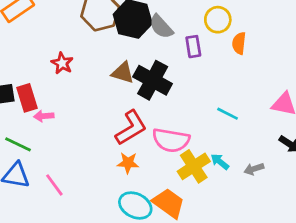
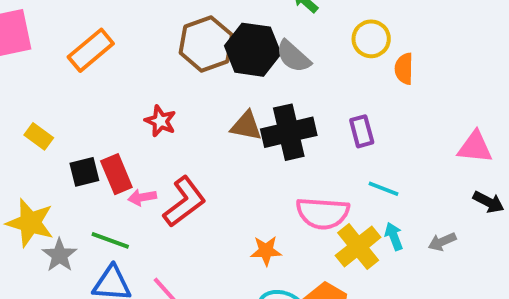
purple rectangle: (193, 47) -> (362, 131), moved
black cross: (153, 80) -> (289, 132), turned -36
cyan line: (227, 114) -> (384, 189), moved
red L-shape: (131, 128) -> (184, 202), moved
cyan arrow: (220, 162) -> (394, 236), turned 36

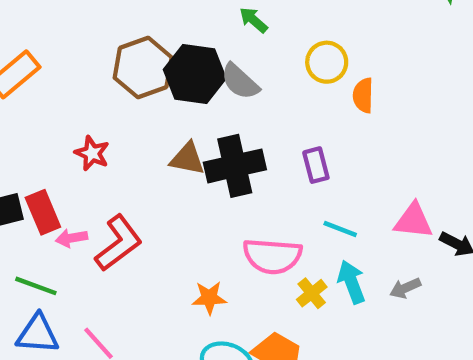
pink triangle: (475, 147) -> (413, 221), moved
cyan arrow: (394, 236) -> (351, 282), size x1.4
yellow cross: (358, 246) -> (312, 293), size x0.6

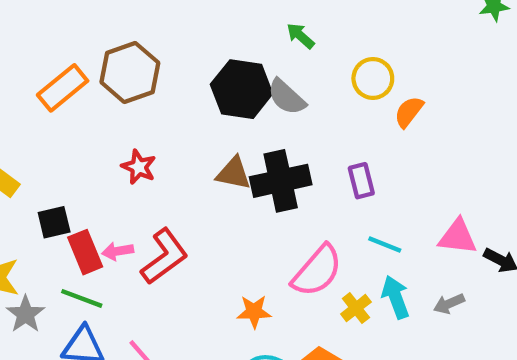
brown hexagon: (143, 68) -> (130, 72), moved
orange semicircle: (363, 95) -> (409, 112), turned 36
red rectangle: (43, 212) -> (85, 252), moved
pink semicircle: (272, 256) -> (317, 271), turned -54

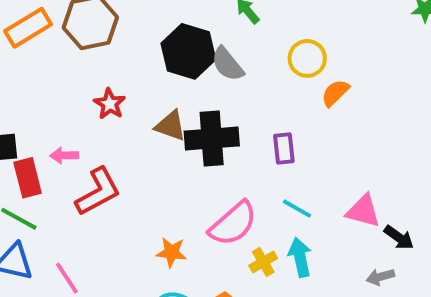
red star: (139, 167) -> (110, 104), moved
pink arrow: (118, 251) -> (64, 155), moved
gray arrow: (449, 304) -> (380, 277), moved

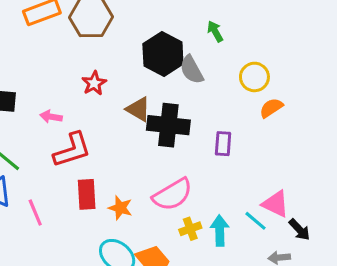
red rectangle: (28, 178) -> (87, 194), moved
cyan line: (297, 209) -> (256, 221), moved

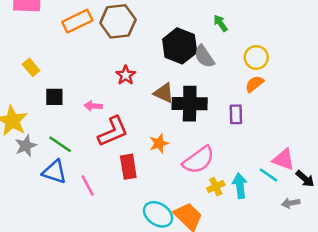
orange semicircle: (271, 108) -> (254, 84), moved
orange star: (120, 208) -> (159, 143), moved, turned -30

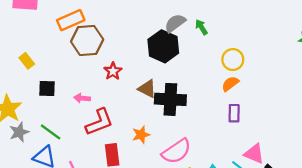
brown hexagon: (118, 21) -> (87, 40), moved
gray semicircle: (204, 56) -> (175, 23), moved, turned 85
purple rectangle: (236, 114) -> (234, 113), moved

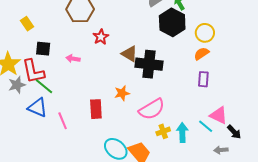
black hexagon: (163, 46) -> (172, 22), moved
red L-shape: (99, 122) -> (33, 71), moved, turned 96

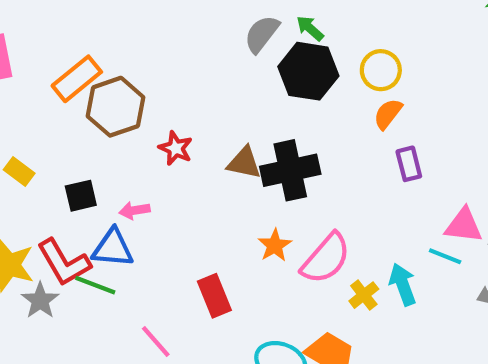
black square: (43, 49) -> (81, 196), moved
orange star: (122, 93) -> (275, 245), moved
blue triangle: (37, 108) -> (113, 248), moved

